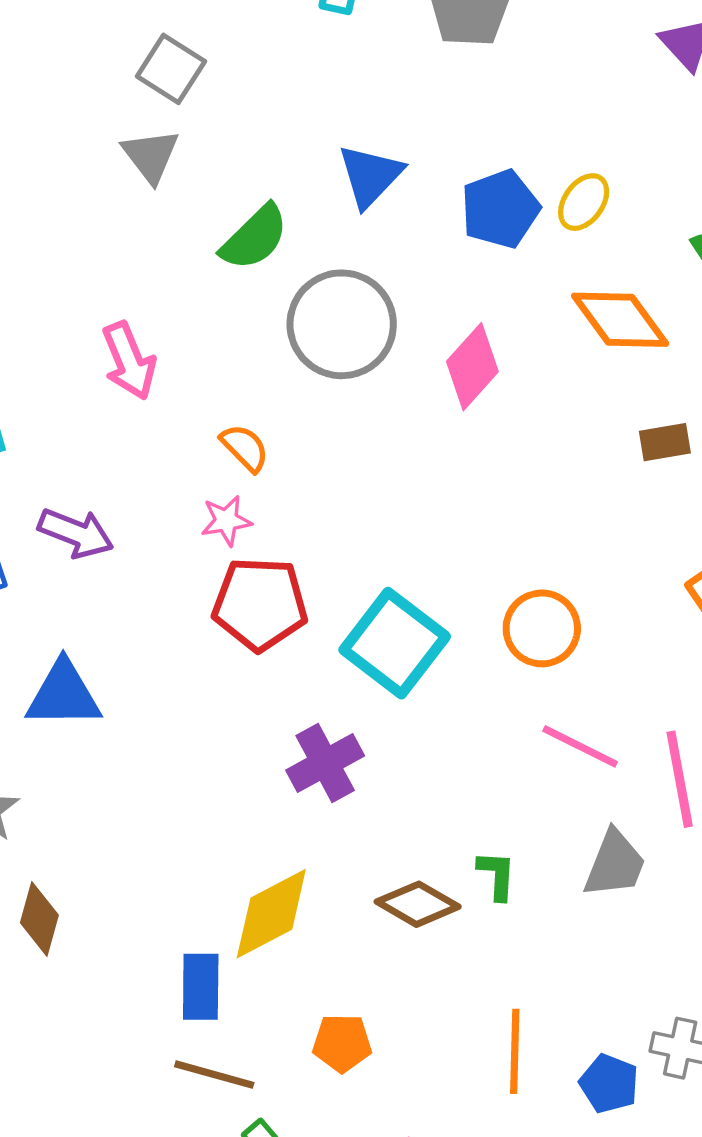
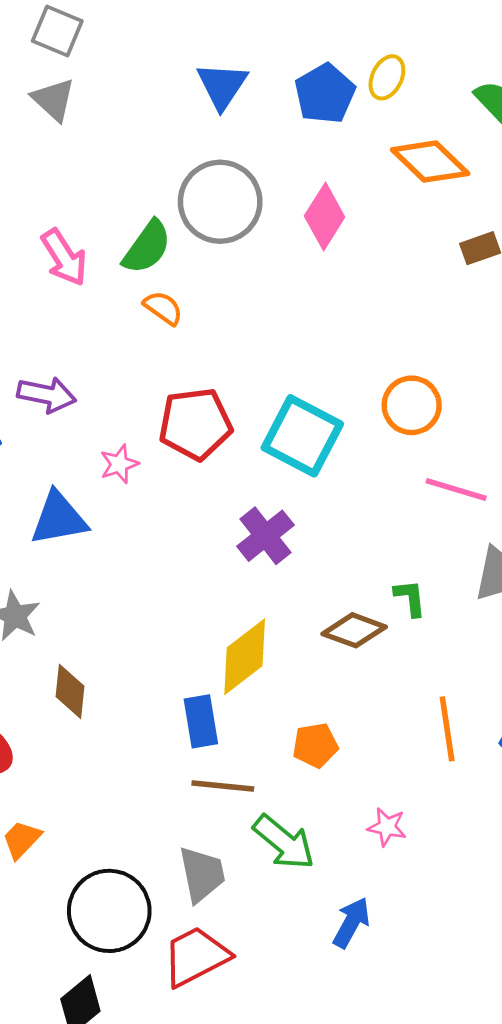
green semicircle: (255, 238) -> (147, 247), moved
pink star: (226, 521) -> (119, 464), moved

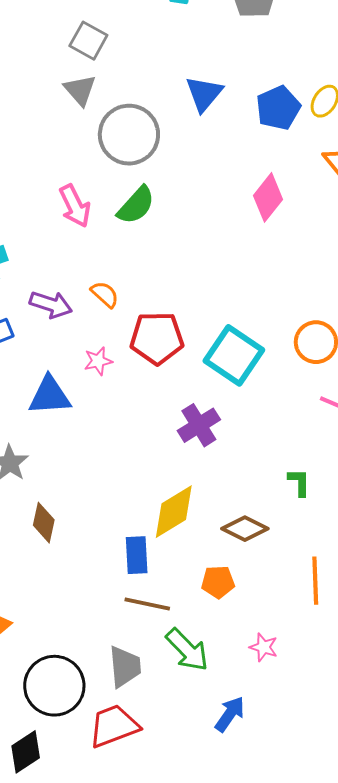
gray circle: (220, 202) -> (129, 135), moved
orange semicircle: (163, 308) -> (105, 294), moved
brown diamond: (354, 630) -> (245, 529), moved

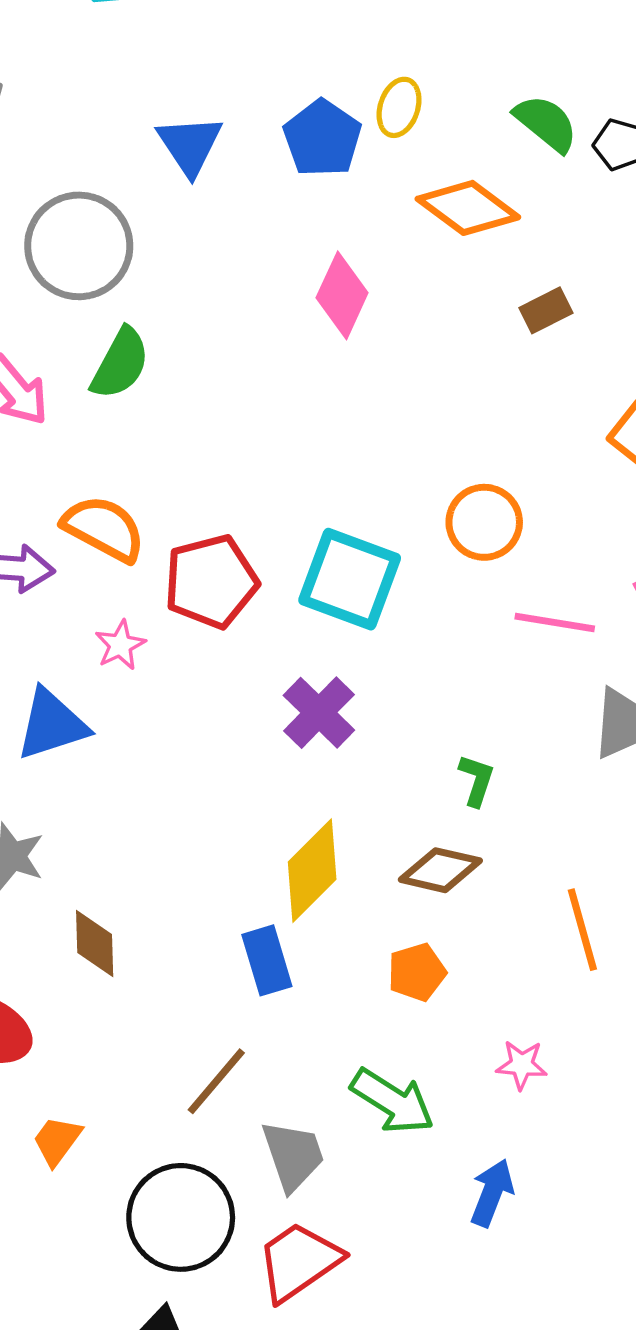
orange semicircle: (105, 294) -> (104, 528), size x1.6
green L-shape: (299, 482) -> (477, 780), moved, turned 32
brown line: (147, 604) -> (216, 1081), moved, turned -48

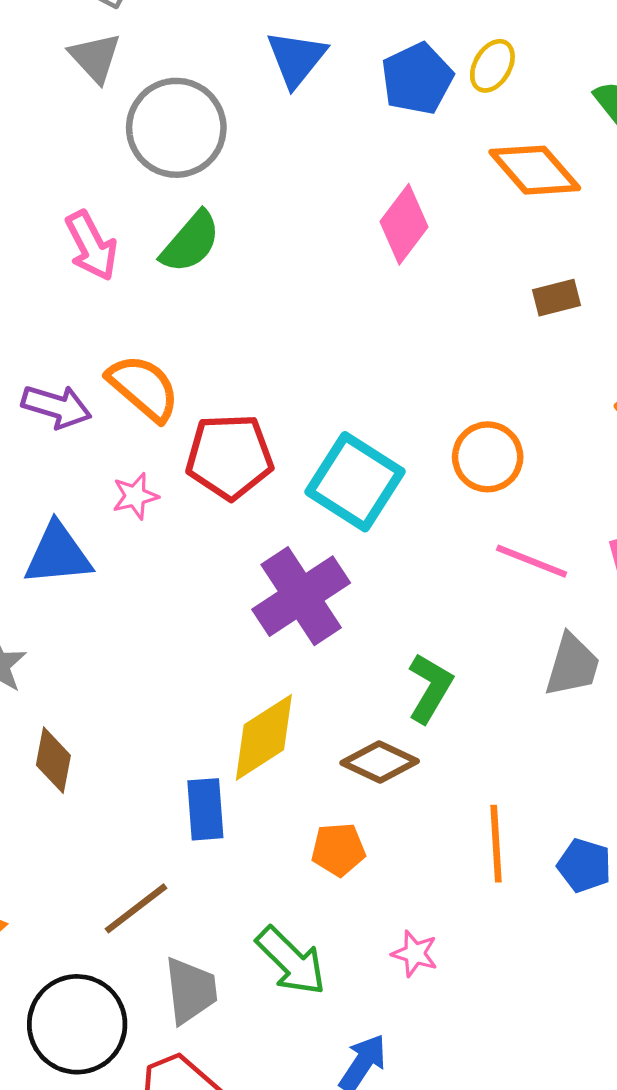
brown rectangle: (546, 310) -> (557, 298), moved
purple cross: (319, 713) -> (301, 596), size x1.4
green L-shape: (477, 780) -> (430, 688), size x1.4

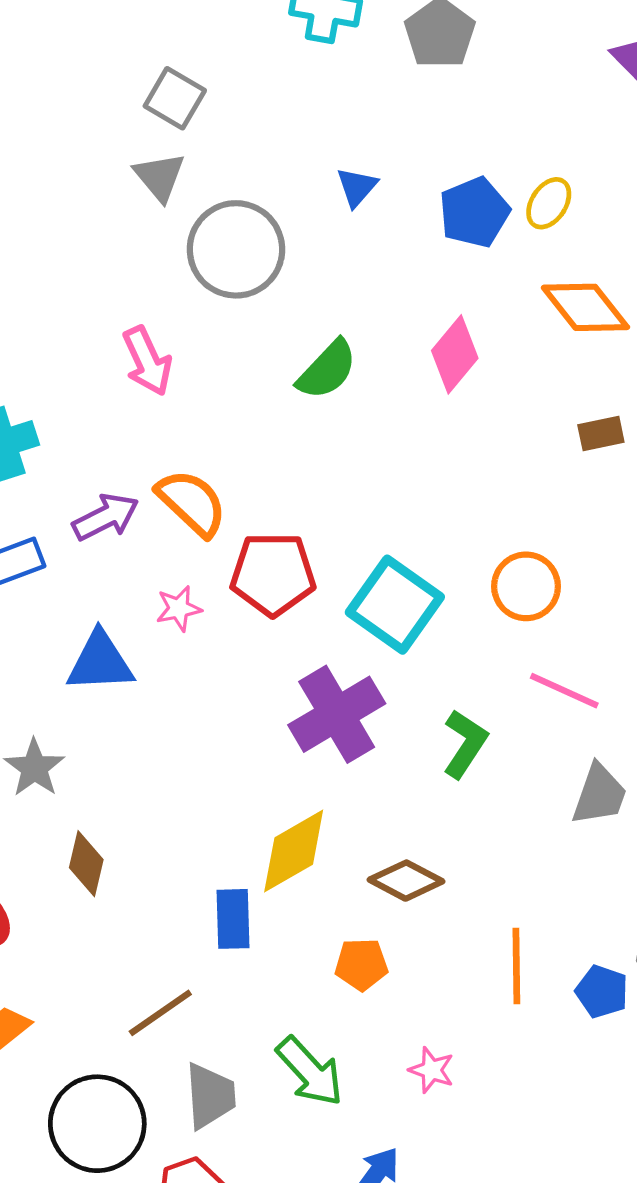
blue triangle: (296, 59) -> (357, 187), size x0.7
green semicircle: (191, 242) -> (327, 370), moved
purple arrow: (56, 406) -> (106, 517), turned -46
green L-shape: (430, 688) -> (465, 744), moved

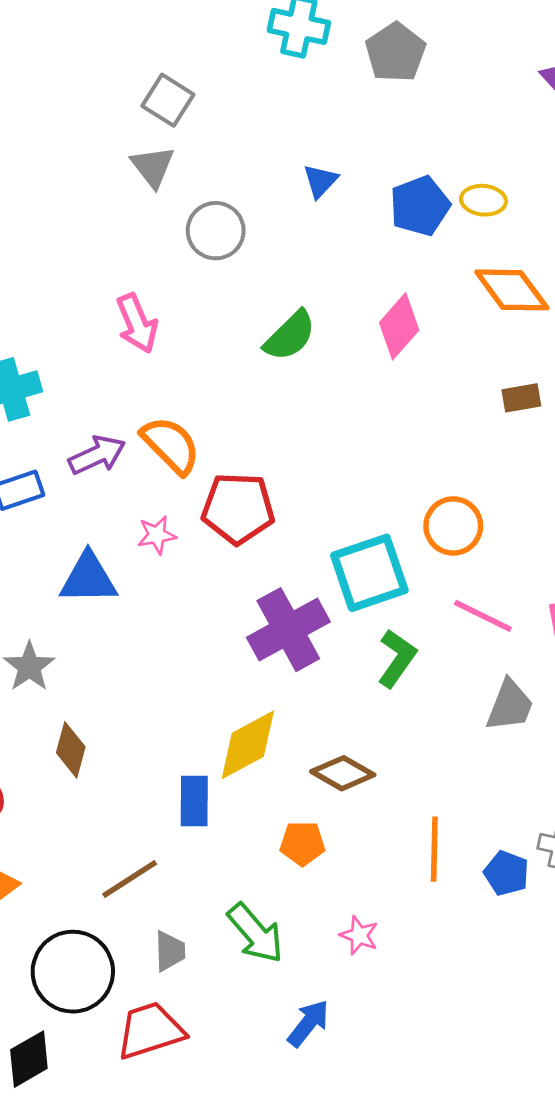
yellow ellipse: (549, 203) -> (483, 200), turned 60
gray circle: (236, 249) -> (216, 231), size x0.7
cyan square: (395, 605) -> (369, 573), moved, turned 34
gray trapezoid: (210, 1096) -> (170, 951), size x0.7

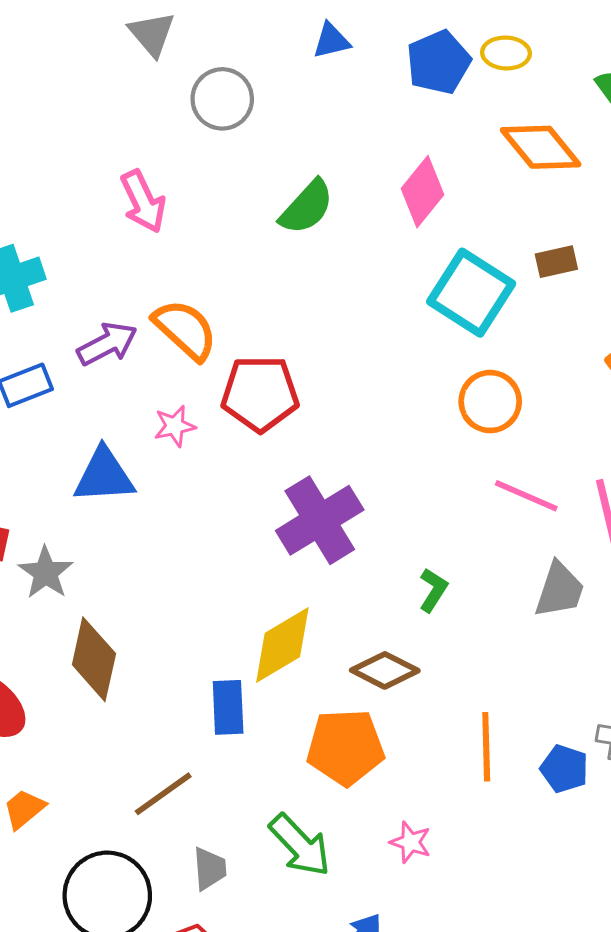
blue triangle: (320, 181) -> (331, 41), turned 36
cyan square: (369, 573) -> (471, 293), moved, turned -36
green L-shape: (397, 658) -> (433, 590), moved, size x0.7
brown diamond: (71, 750) -> (94, 659), size x1.4
orange pentagon: (302, 843) -> (345, 747), size x1.6

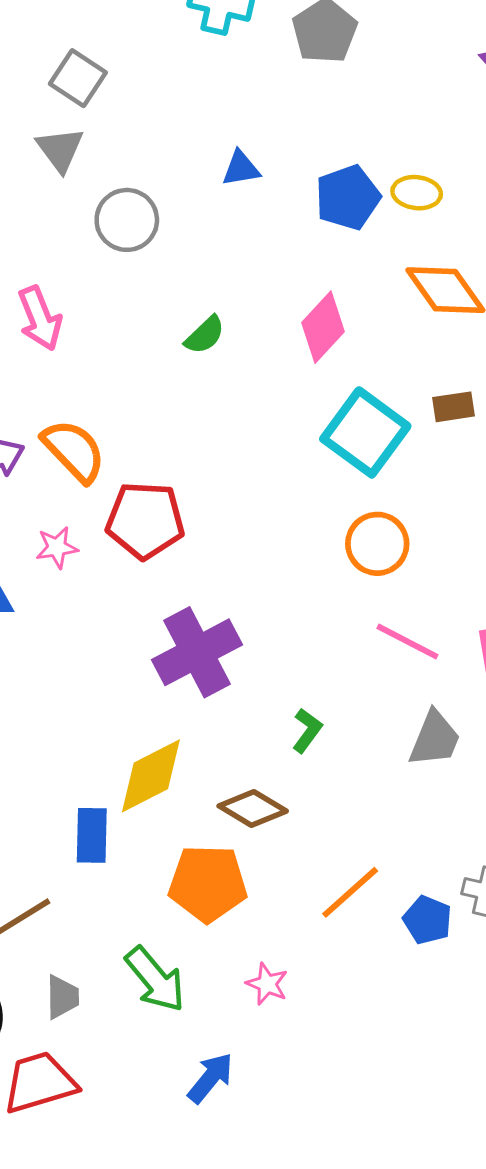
green semicircle: (307, 207) -> (205, 335), size x0.7
orange line: (486, 747) -> (350, 892), turned 46

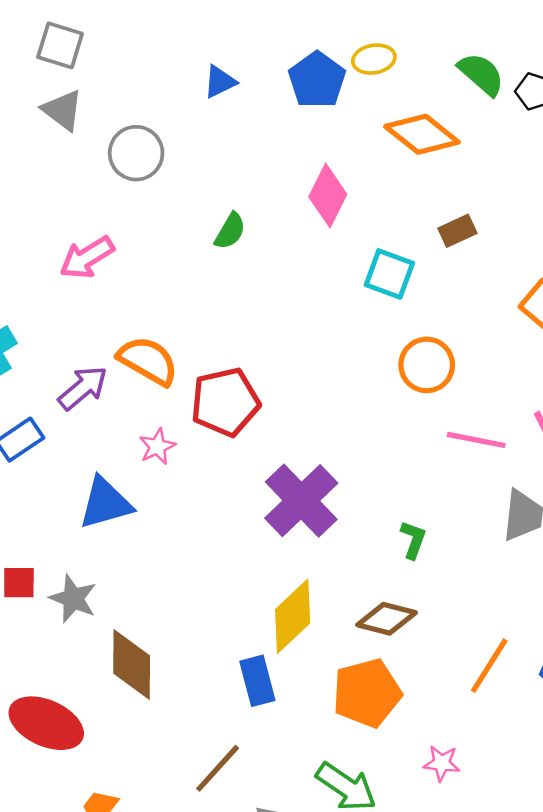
pink arrow: (40, 318) -> (87, 257), turned 96
cyan square: (365, 432) -> (389, 274), size x0.7

